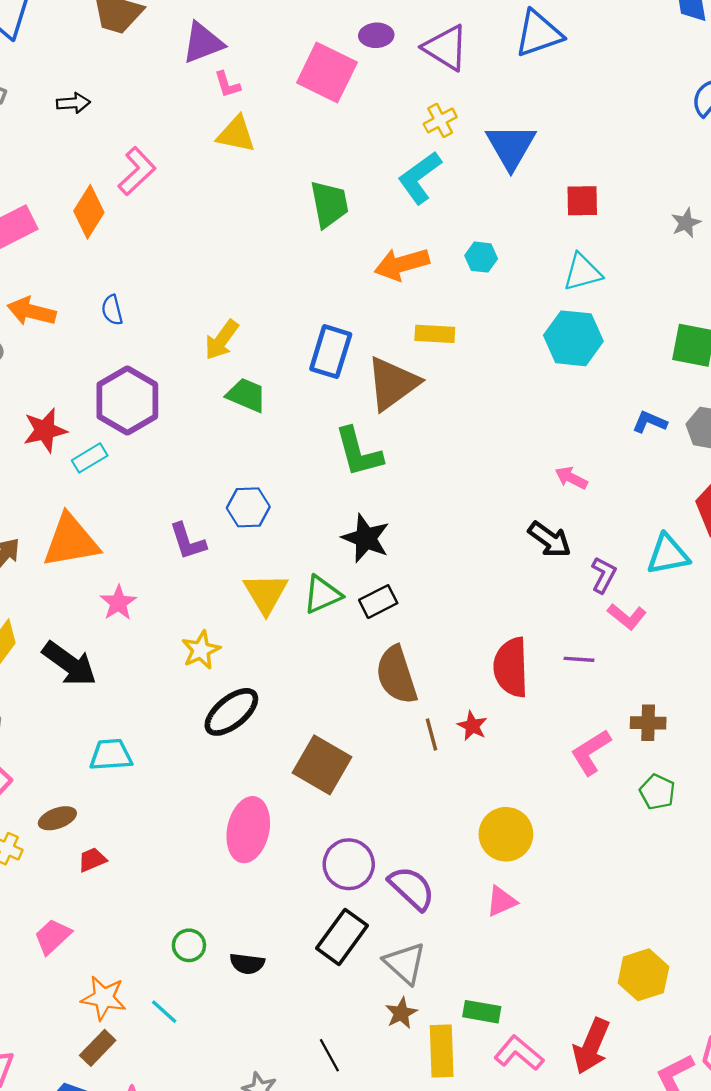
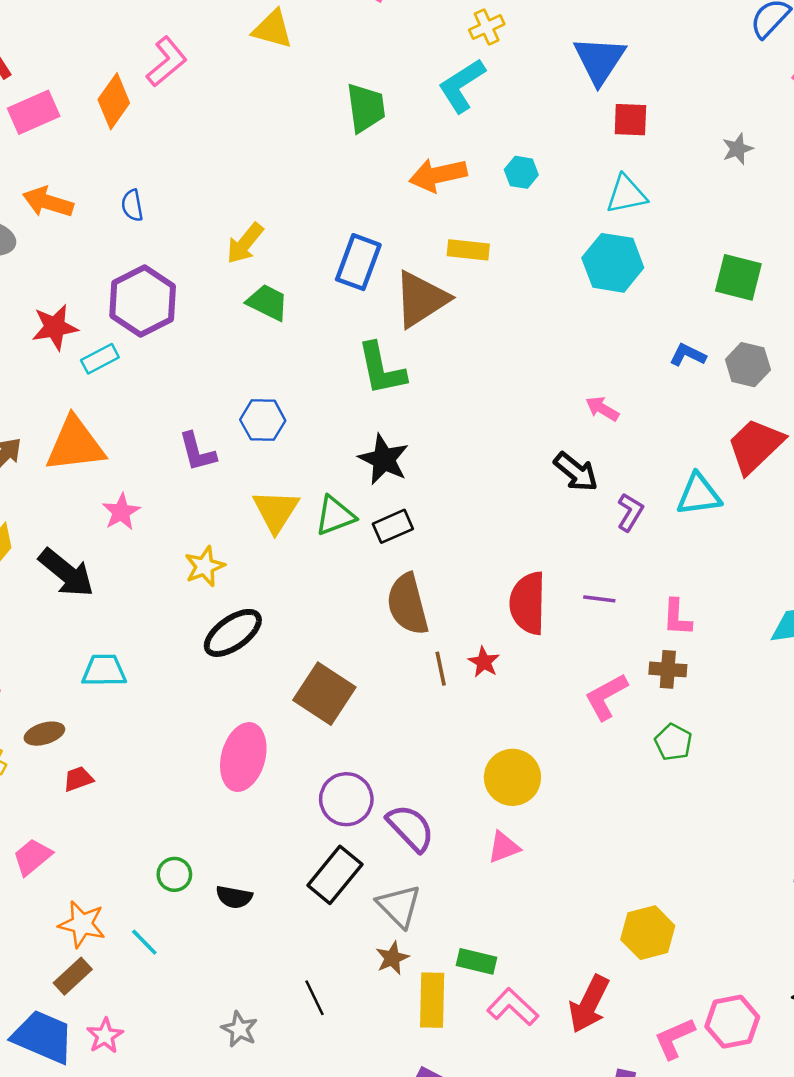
blue triangle: (511, 146) -> (600, 60), moved
pink L-shape: (627, 617) -> (677, 617), moved, turned 51

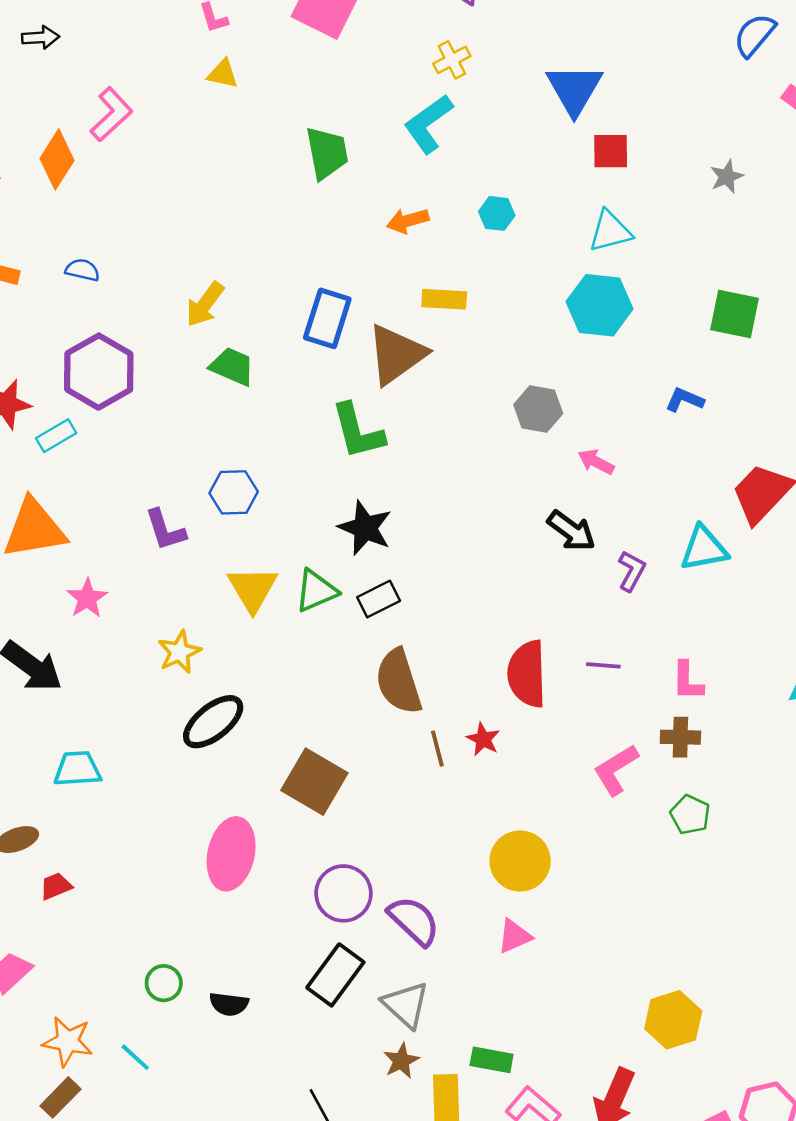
yellow triangle: (273, 29) -> (223, 74), size x0.7
orange arrow: (438, 175) -> (408, 221), size x0.7
blue semicircle: (132, 205) -> (82, 270), turned 116
gray hexagon: (748, 365) -> (538, 409), moved

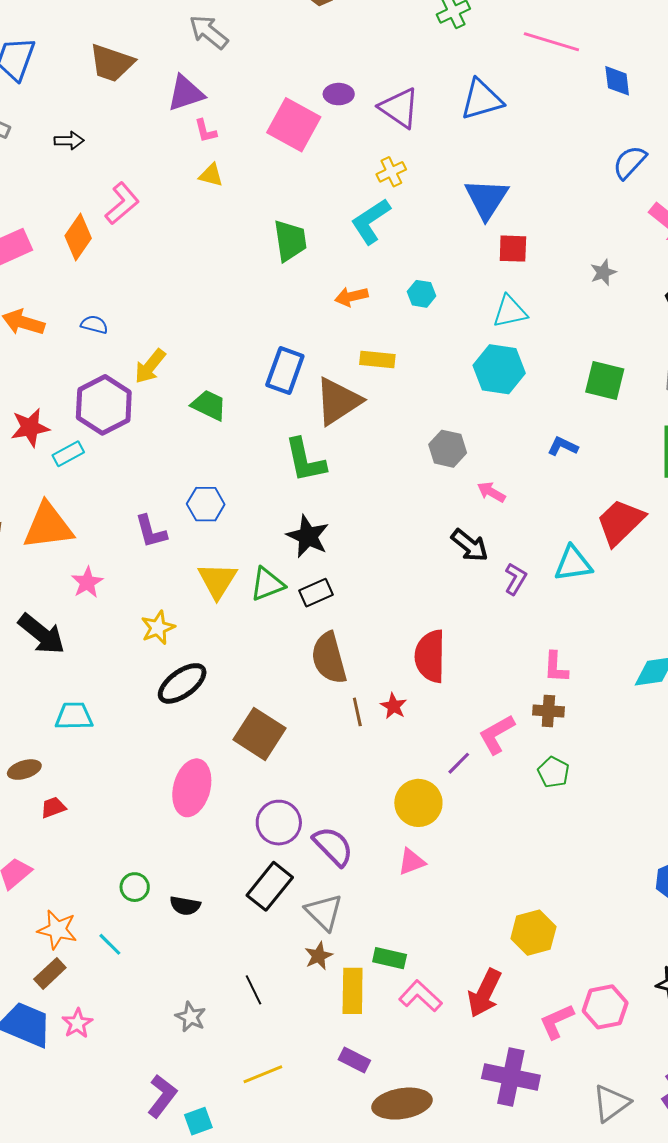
yellow arrow: (205, 304) -> (150, 366), moved
purple line: (603, 665) -> (459, 763), moved, turned -52

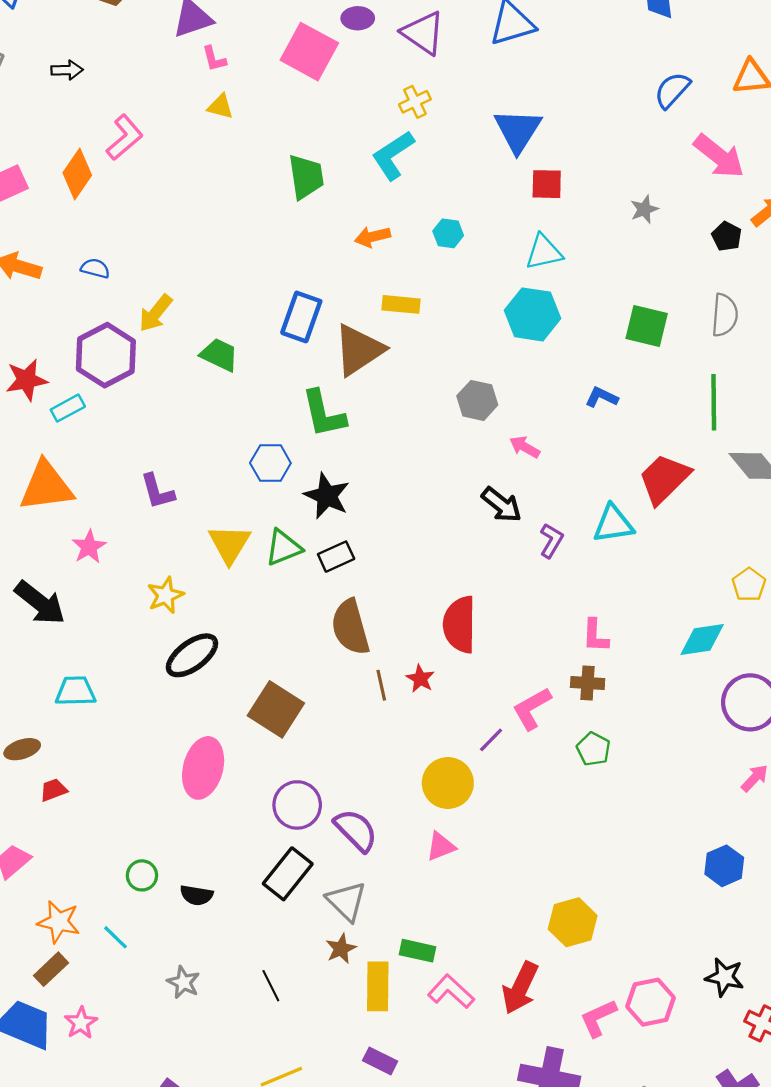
blue hexagon: (206, 504) -> (270, 463), moved
gray star: (191, 1017) -> (183, 982), moved

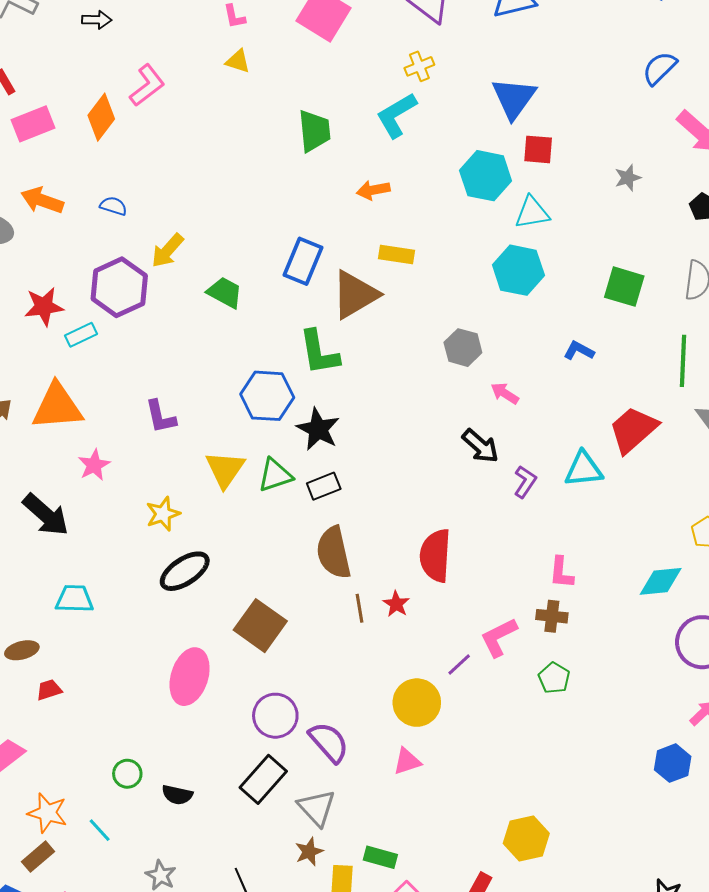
cyan hexagon: (448, 233) -> (486, 176), moved, size x1.8
blue hexagon: (270, 463) -> (267, 396), size x1.4
blue hexagon: (724, 866) -> (673, 763), moved

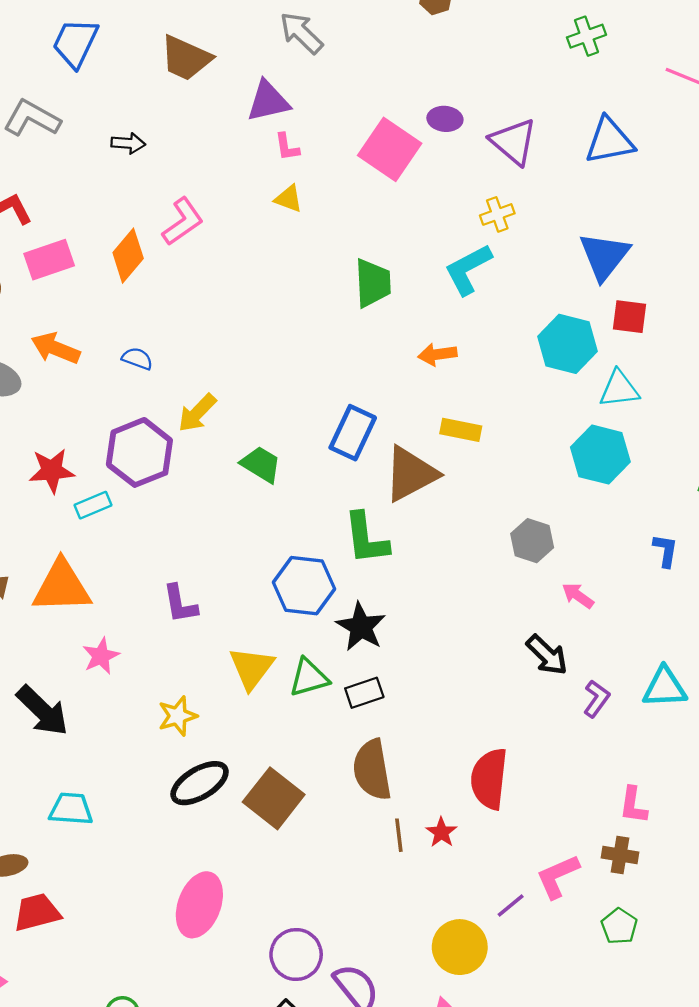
blue L-shape: (579, 351) -> (665, 551), turned 68
brown square: (260, 626) -> (274, 798), moved
red trapezoid: (49, 690) -> (37, 912), size x1.6

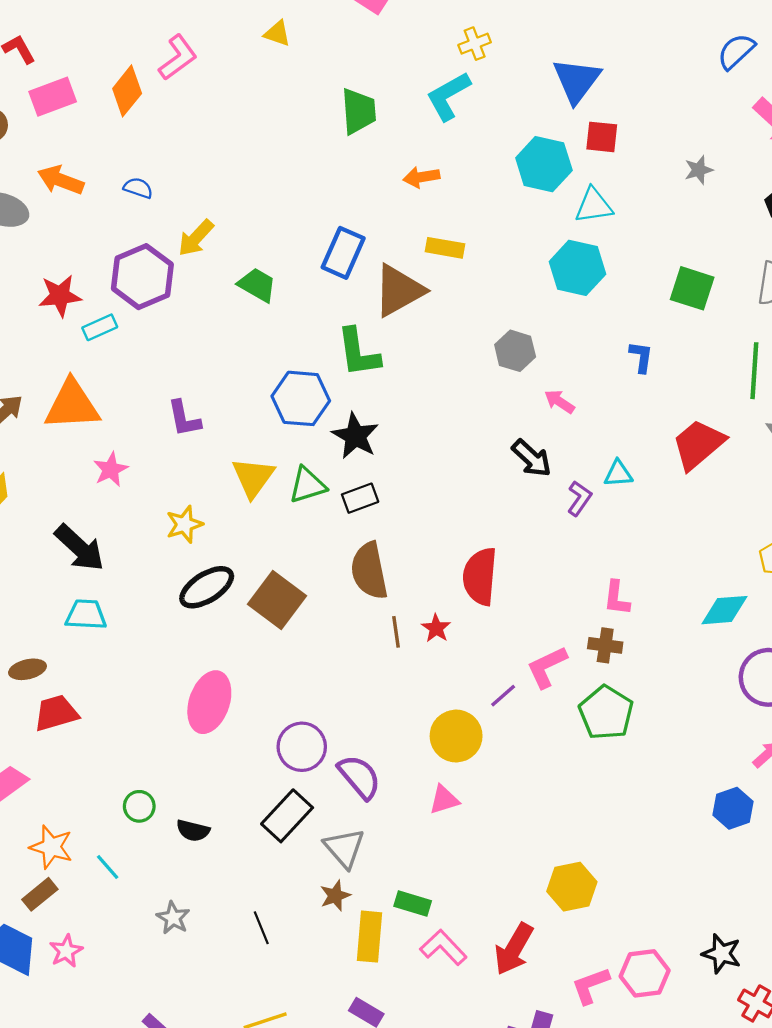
cyan triangle: (665, 687) -> (618, 474), moved, size x0.7
black arrow: (42, 711) -> (80, 548), moved
green pentagon: (619, 926) -> (606, 713), size x1.6

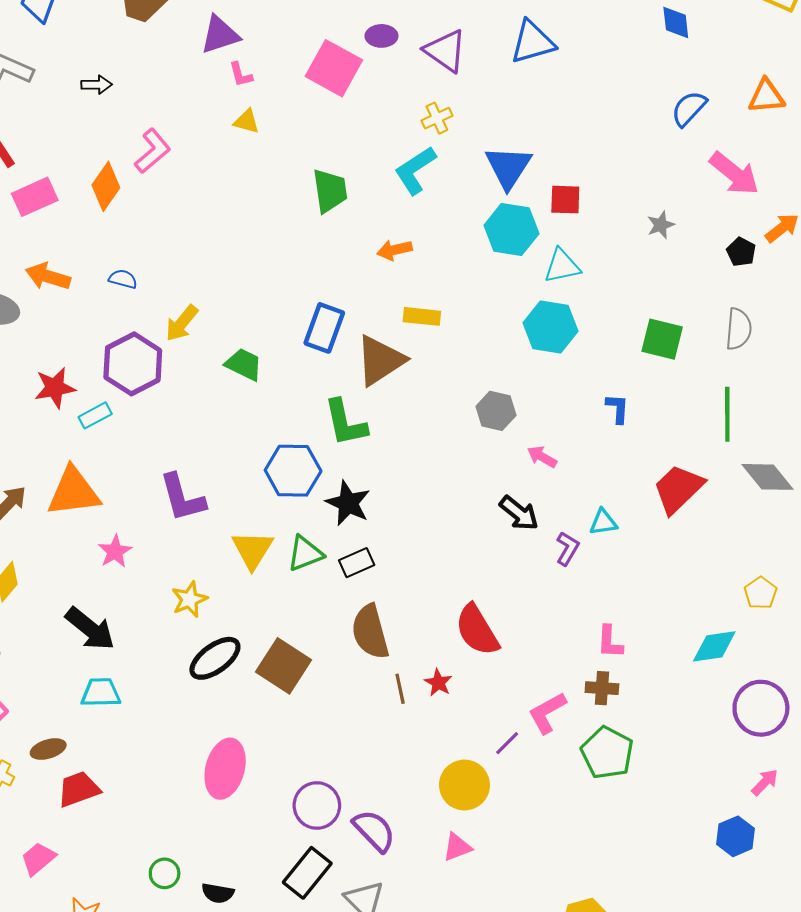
blue triangle: (577, 80) -> (508, 167), moved
purple L-shape: (184, 419) -> (182, 498), size x1.4
red semicircle: (480, 576) -> (477, 630), turned -32

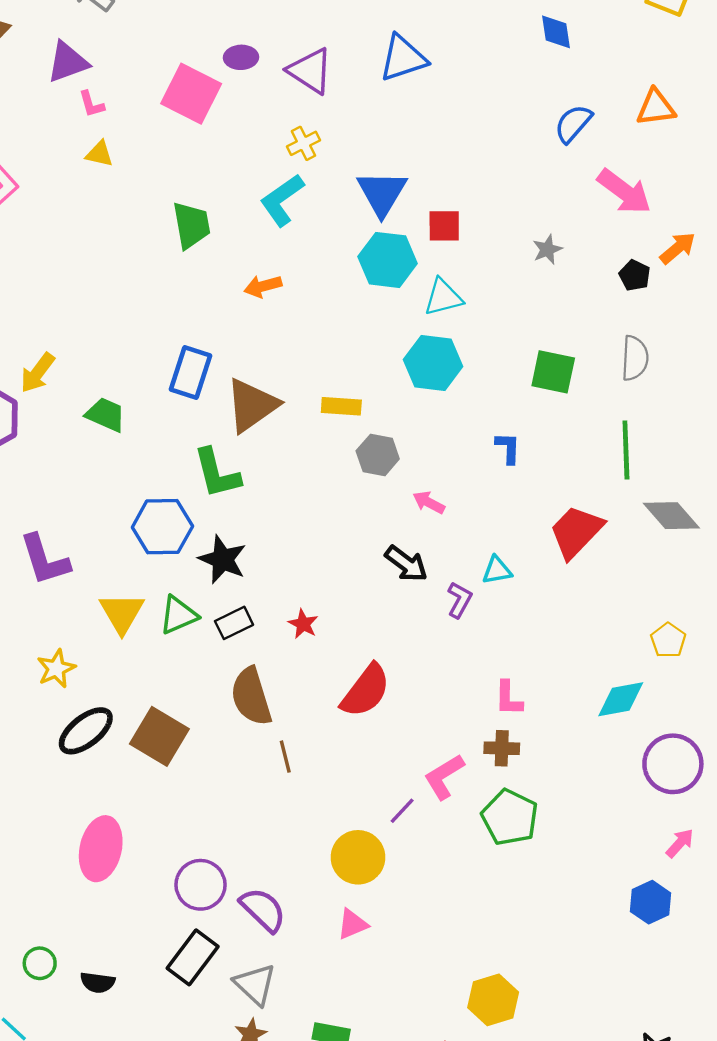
yellow rectangle: (422, 316) -> (341, 406), moved
red semicircle: (477, 630) -> (366, 691), turned -110
red star: (438, 683) -> (303, 624), moved

